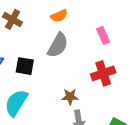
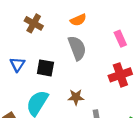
gray semicircle: (58, 45) -> (77, 48), turned -50
brown star: (70, 97) -> (76, 97), moved

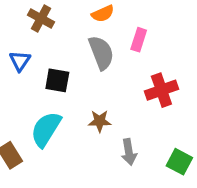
pink rectangle: (120, 39) -> (139, 40), moved, turned 42
blue triangle: (17, 64) -> (20, 61), moved

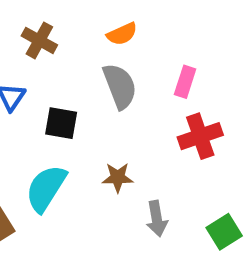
pink rectangle: (139, 40) -> (185, 82), moved
green square: (179, 162) -> (224, 232), turned 30

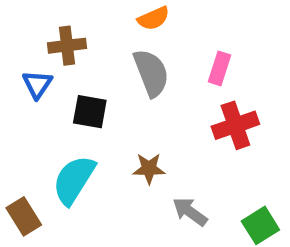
brown cross: (39, 40) -> (67, 46), moved, turned -36
gray arrow: (157, 219) -> (190, 212), turned 136

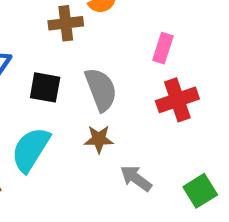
brown cross: (67, 46) -> (66, 23), moved
gray semicircle: (151, 73) -> (101, 89), moved

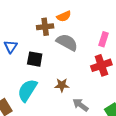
pink rectangle: (163, 48) -> (103, 39), moved
gray semicircle: (101, 89) -> (67, 42), moved, turned -40

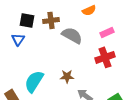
orange semicircle: (64, 16) -> (89, 10), moved
pink rectangle: (103, 39) -> (107, 32), turned 48
black square: (35, 59) -> (27, 20), moved

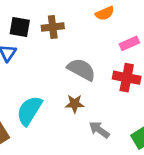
gray semicircle: (72, 35) -> (81, 69), moved
red cross: (105, 57) -> (127, 78), turned 30

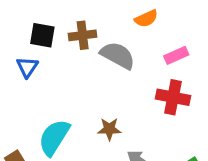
gray semicircle: (81, 69) -> (118, 55), moved

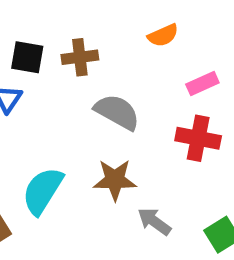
gray semicircle: (118, 55) -> (117, 112), moved
brown star: (109, 129) -> (115, 180), size x1.4

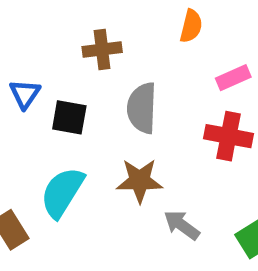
orange semicircle: (163, 35) -> (191, 26), turned -52
black square: (27, 57) -> (69, 117), moved
gray semicircle: (117, 112) -> (142, 108), turned -117

